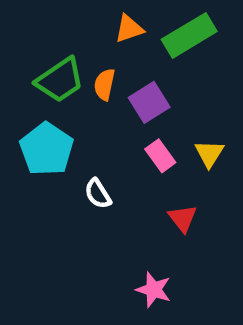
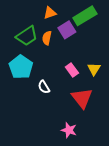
orange triangle: (129, 29) -> (50, 13), moved
purple square: (149, 102) -> (67, 30), moved
red triangle: (183, 218) -> (82, 98), size x1.6

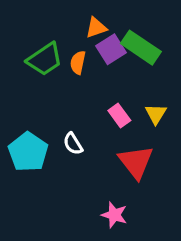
orange triangle: (50, 13) -> (96, 28), moved
green rectangle: (85, 16) -> (141, 48), moved, turned 65
cyan pentagon: (21, 67) -> (28, 152), moved

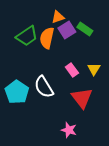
green rectangle: (141, 48) -> (85, 29), size x0.7
orange semicircle: (78, 63) -> (47, 38), size x1.5
white semicircle: (73, 144) -> (44, 87), size x1.6

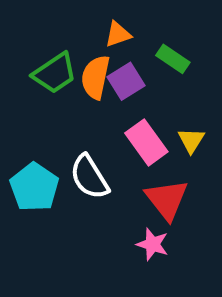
purple square: (67, 30) -> (126, 81), moved
pink rectangle: (72, 70) -> (146, 142), size x1.5
pink star: (69, 130) -> (153, 244), moved

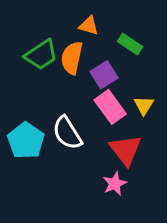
orange triangle: (118, 34) -> (89, 26), turned 35
purple square: (126, 81) -> (104, 75), moved
pink star: (153, 244) -> (115, 184), turned 30

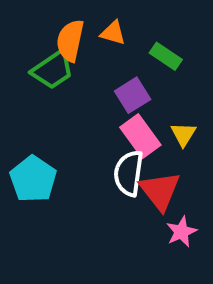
orange semicircle: (72, 58) -> (70, 41), moved
white semicircle: (67, 133) -> (129, 173), moved, turned 40
pink star: (115, 184) -> (181, 232), moved

